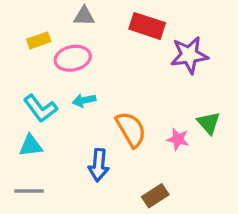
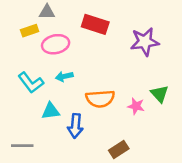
gray triangle: (84, 16) -> (47, 12), moved
red rectangle: (147, 26) -> (95, 24), moved
orange semicircle: (131, 129) -> (100, 99), turned 116
cyan triangle: (31, 146) -> (51, 111), moved

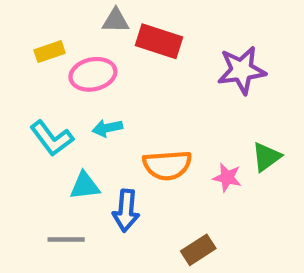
gray triangle: (47, 12) -> (116, 21), moved
green triangle: (160, 94) -> (266, 157), turned 36
gray line: (22, 146) -> (66, 239), moved

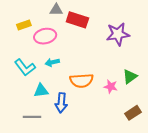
brown rectangle: (198, 250) -> (133, 113), moved

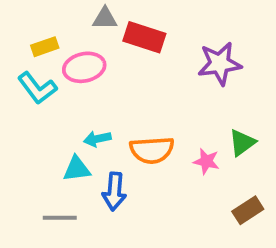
cyan arrow: (52, 62) -> (97, 139), moved
cyan L-shape: (25, 67) -> (37, 88), moved

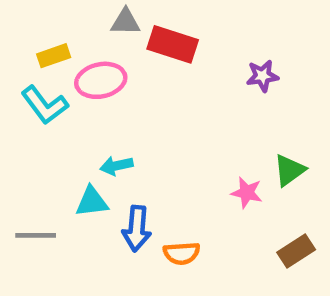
purple star: (220, 64) -> (262, 76), size x0.6
orange semicircle: (152, 150) -> (182, 253), moved, size x0.7
gray line: (60, 218) -> (36, 235), moved

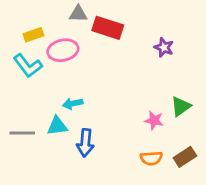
purple star: (262, 76) -> (164, 47), turned 30
gray line: (36, 235) -> (22, 133), moved
orange semicircle: (182, 253) -> (151, 158), moved

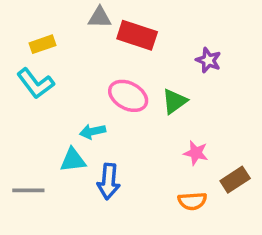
pink ellipse: (63, 50) -> (128, 96), moved, turned 40
green triangle: (181, 106) -> (174, 101), moved
gray line: (22, 133) -> (28, 190), moved
brown rectangle: (185, 157) -> (235, 180), moved

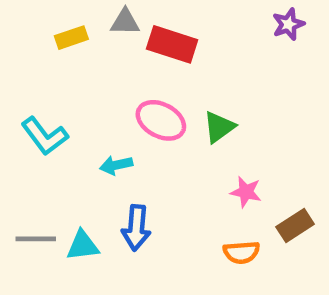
yellow rectangle: (43, 44) -> (71, 38), moved
purple star: (208, 60) -> (288, 24), moved, turned 30
cyan L-shape: (35, 83) -> (45, 136), moved
cyan triangle: (73, 160) -> (83, 246), moved

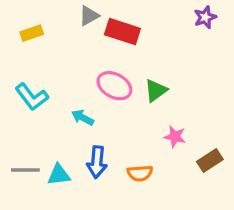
gray triangle: (125, 22) -> (89, 16), turned -30
yellow rectangle: (71, 38) -> (32, 33), moved
cyan arrow: (116, 165) -> (83, 118), turned 40
orange semicircle: (241, 252) -> (140, 173), moved

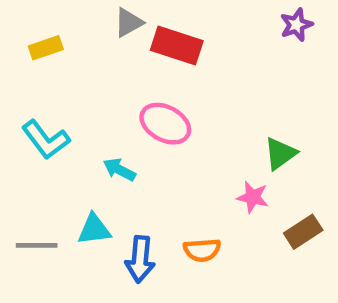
green triangle: (156, 90) -> (280, 153), moved
blue arrow: (97, 162) -> (140, 259), moved
cyan triangle: (59, 175) -> (94, 229), moved

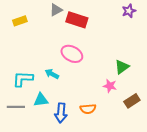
cyan L-shape: (46, 140) -> (23, 79), moved, turned 130

